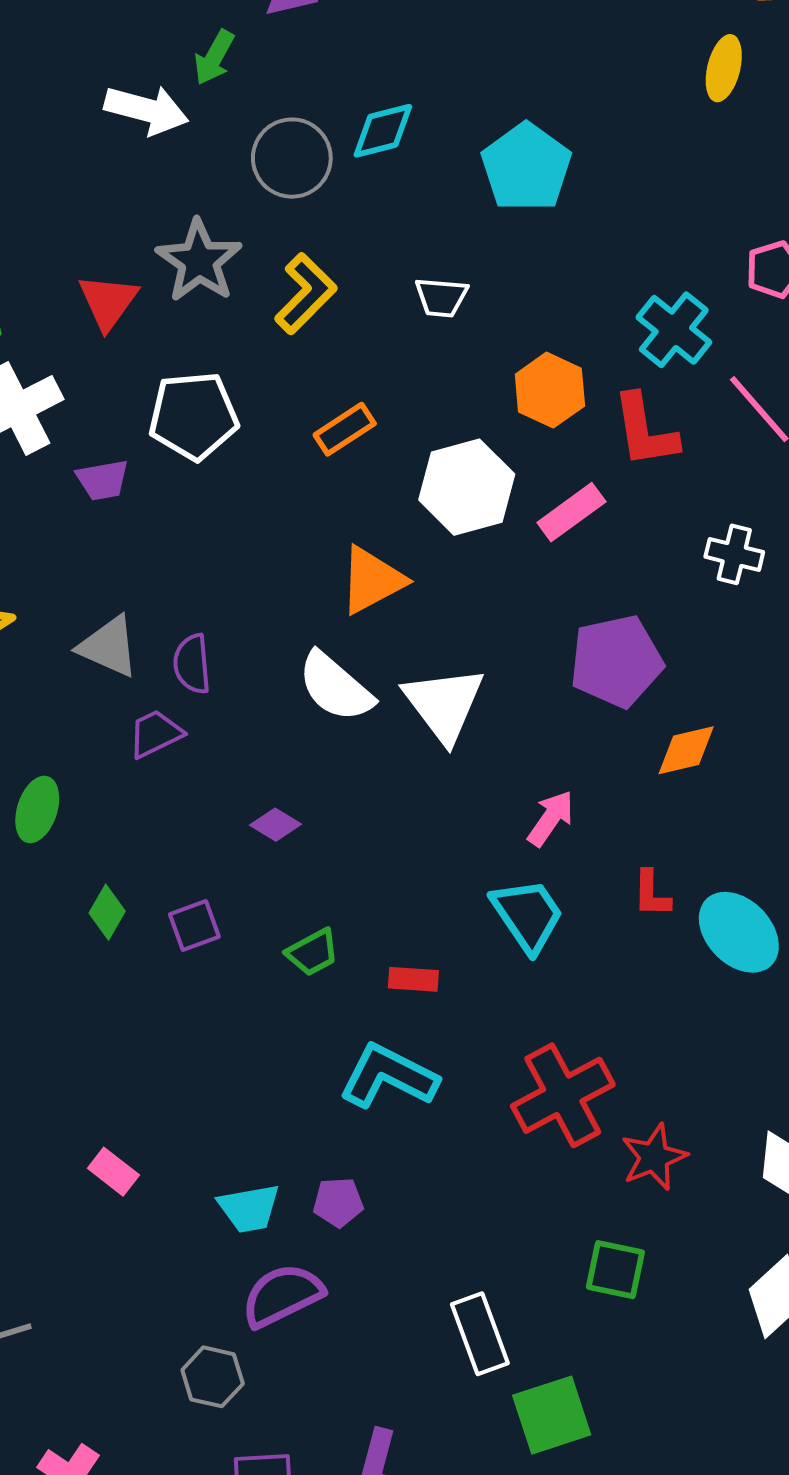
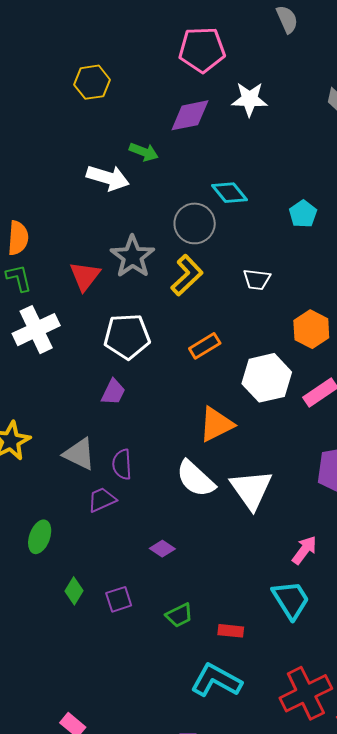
green arrow: (214, 57) -> (144, 152), turned -100
cyan diamond: (383, 131) -> (230, 193), turned 63
gray circle: (292, 158) -> (195, 223), moved
cyan pentagon: (526, 167) -> (303, 214), size x0.6
purple trapezoid: (103, 480) -> (113, 392), moved, turned -56

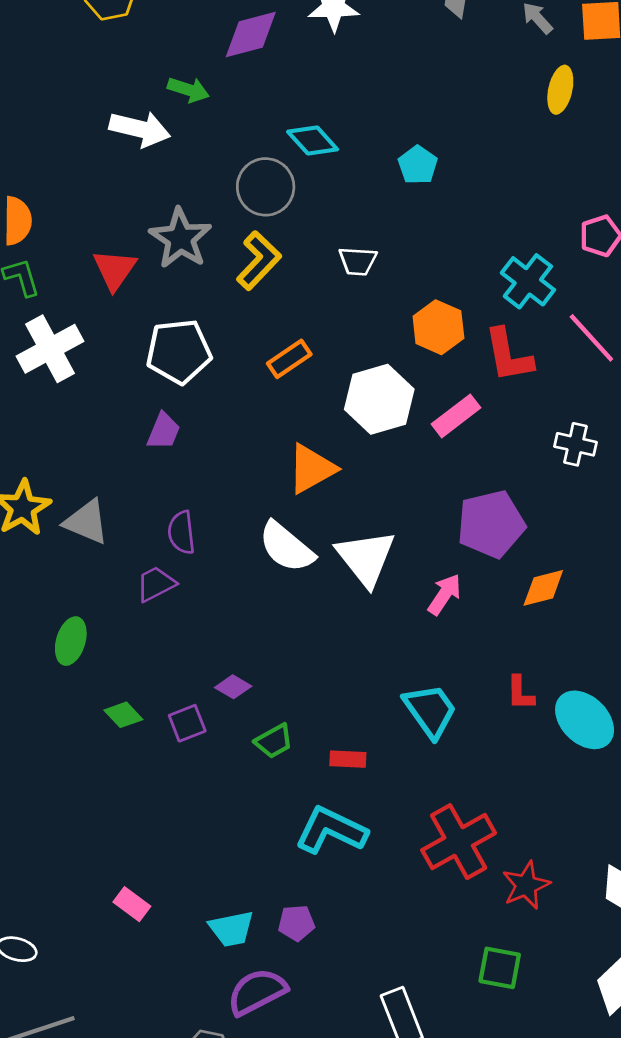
gray triangle: (79, 454) -> (86, 522), moved
purple diamond: (162, 549) -> (233, 687), moved
pink arrow: (304, 550) -> (445, 594), moved
green diamond: (74, 591) -> (123, 715), turned -72

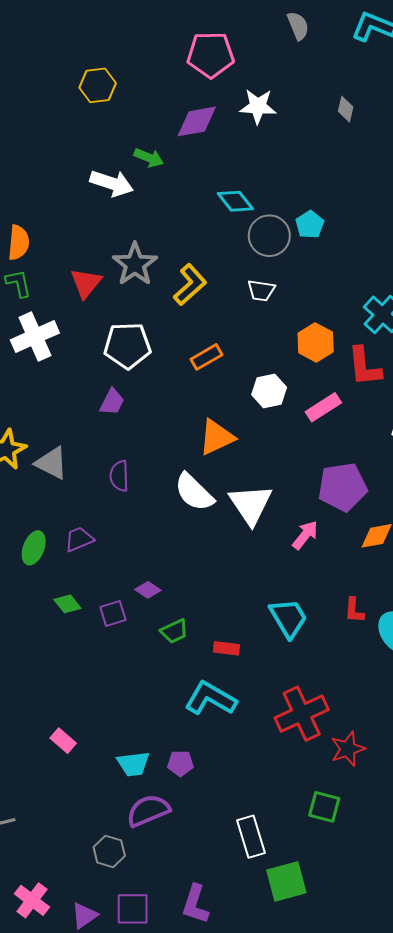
gray circle: (266, 187) -> (269, 236), moved
white hexagon: (379, 399) -> (269, 391), size x0.7
purple trapezoid: (156, 584) -> (79, 539), moved

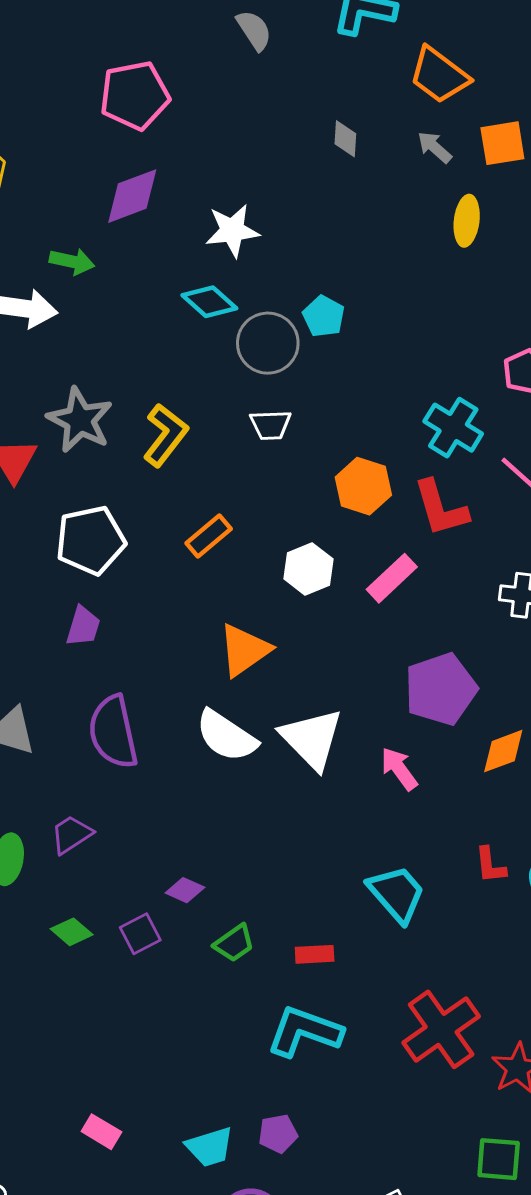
white star: (258, 106) -> (232, 231), moved
purple semicircle: (119, 476) -> (113, 732), size x1.6
pink arrow: (305, 535) -> (399, 769), turned -64

